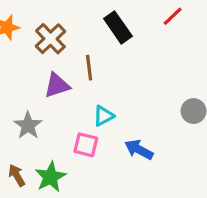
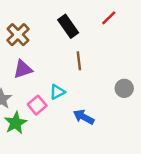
brown line: (89, 68) -> (79, 61), moved
pink square: (86, 145) -> (37, 105), moved, turned 36
green star: (50, 177) -> (16, 123), moved

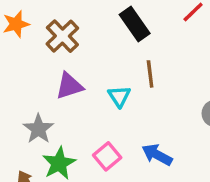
cyan triangle: (57, 92) -> (119, 96), moved, turned -35
pink square: (37, 105) -> (107, 156), moved

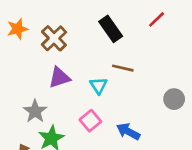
brown line: (150, 74) -> (123, 68), turned -70
pink square: (107, 156) -> (90, 121), moved

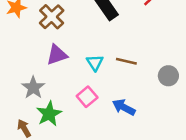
brown line: (123, 68) -> (126, 61), moved

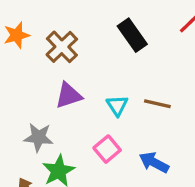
gray star: (33, 88) -> (38, 137), turned -30

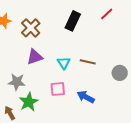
black rectangle: (132, 35) -> (73, 21), turned 60
pink square: (107, 149) -> (58, 89), turned 35

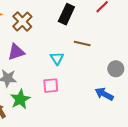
purple triangle: (35, 57) -> (16, 52), moved
brown line: (88, 62) -> (82, 44), moved
blue arrow: (86, 97) -> (104, 94), moved

